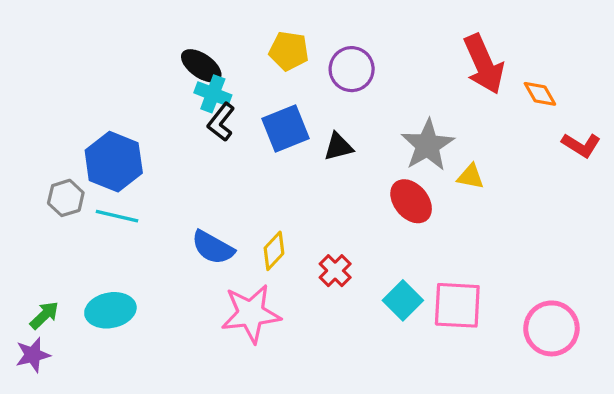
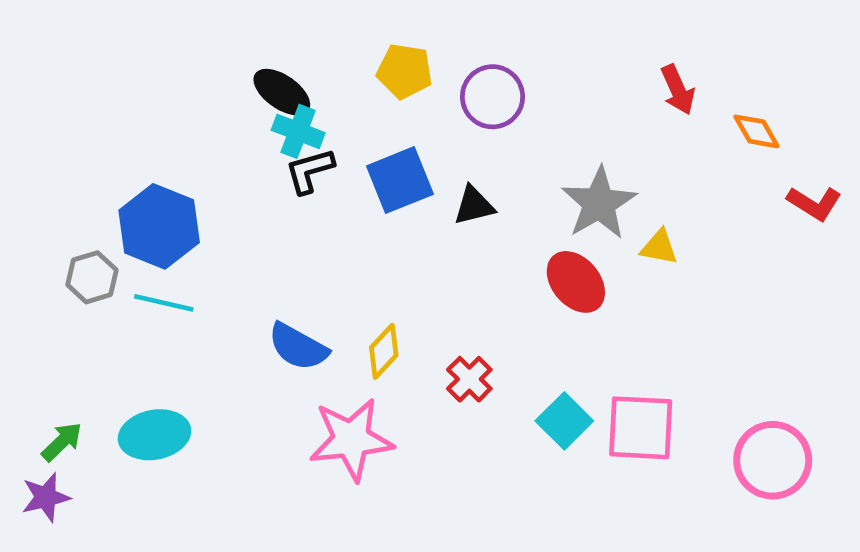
red arrow: (484, 64) -> (678, 90), size x0.6
black L-shape: (221, 122) -> (310, 171), turned 36

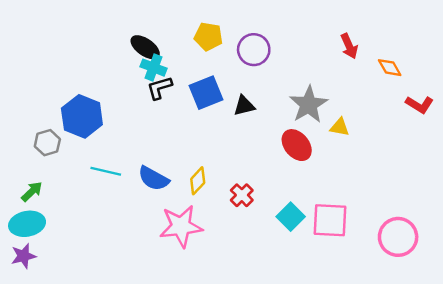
cyan line: (164, 303) -> (106, 171), moved
cyan ellipse: (154, 435) -> (27, 224), moved
green arrow: (62, 442) -> (32, 192), moved

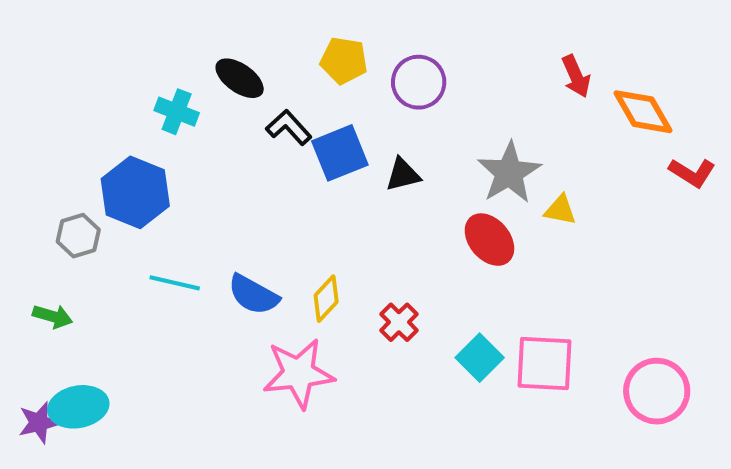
cyan cross: (154, 68) -> (177, 112), moved
orange diamond: (390, 68) -> (643, 112), size x1.5
black L-shape: (159, 88) -> (289, 127), moved, turned 64
green arrow: (32, 192) -> (53, 316), turned 60
cyan ellipse: (27, 224) -> (78, 407), moved

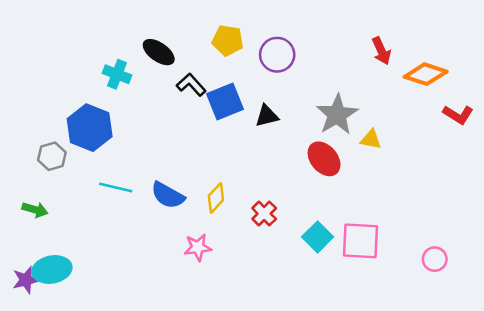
orange diamond: (643, 112) -> (426, 74), turned -42
pink star: (299, 373) -> (198, 247), size x0.6
pink circle: (657, 391) -> (435, 259), size x0.6

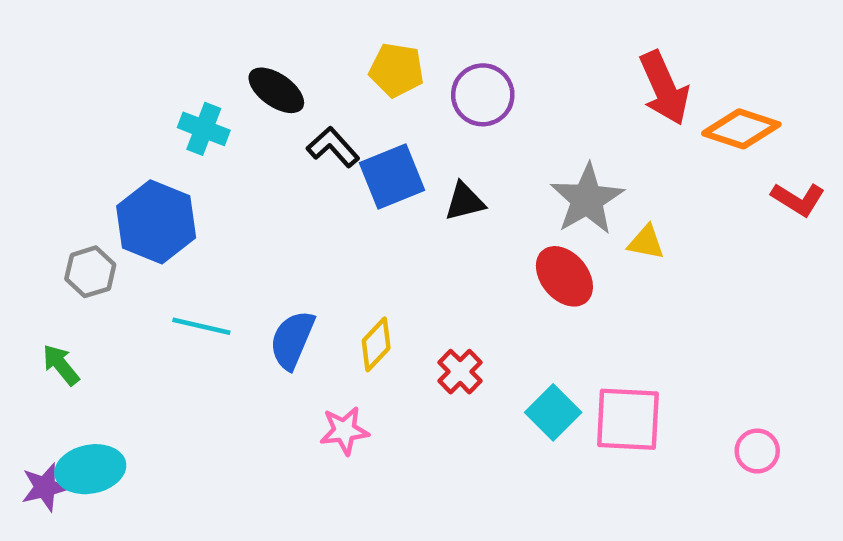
red arrow: (381, 51) -> (664, 88), size x1.5
blue semicircle: (168, 195) -> (292, 340), turned 84
green arrow: (35, 210) -> (61, 365), turned -145

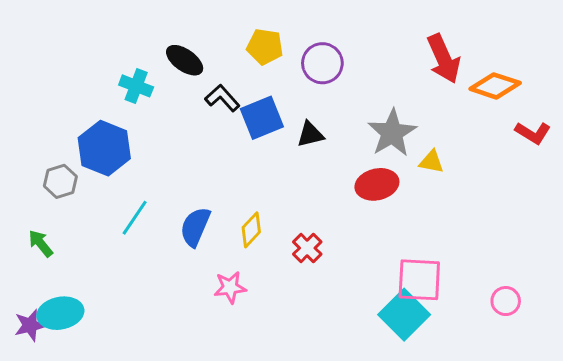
red ellipse: (564, 276) -> (377, 184), turned -63
cyan line: (201, 326) -> (135, 218), turned -69
cyan square: (553, 412) -> (404, 315), moved, size x1.4

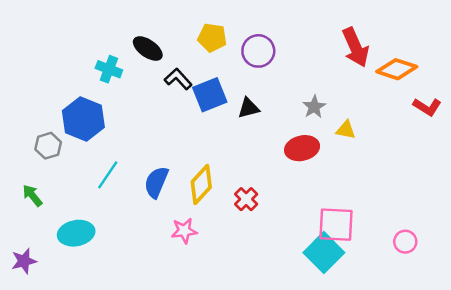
gray star: (392, 133) -> (314, 107), size x0.6
yellow diamond: (251, 230) -> (201, 185), size x1.4
cyan ellipse: (60, 313) -> (76, 233), moved

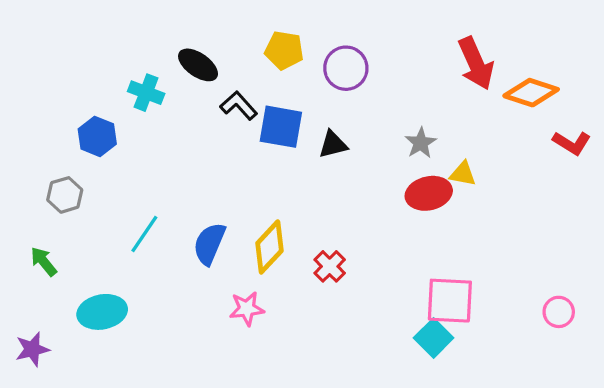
blue square: (210, 95) -> (281, 127), turned 32
blue hexagon: (83, 119) -> (97, 136), moved, size x0.7
red ellipse: (302, 148) -> (429, 193), moved
pink circle: (405, 242) -> (559, 312), moved
cyan square: (324, 253) -> (434, 338), size x0.7

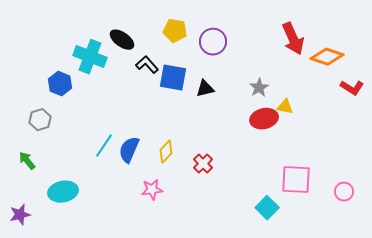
cyan cross: (146, 93) -> (90, 57), size x1.5
cyan line: (144, 234) -> (104, 146), moved
yellow diamond: (270, 247) -> (166, 152), size x0.7
pink square: (450, 301) -> (296, 180), moved

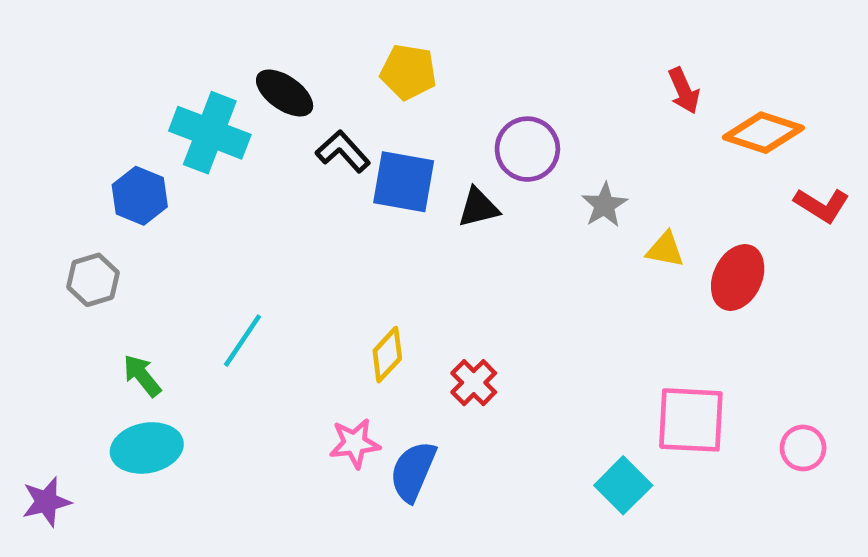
red arrow: (293, 39) -> (684, 91), size x0.6
purple circle: (213, 42) -> (527, 149), moved
red ellipse: (264, 119) -> (738, 277), moved, turned -52
blue semicircle: (129, 150) -> (413, 471), moved
green arrow: (27, 161) -> (142, 376), moved

